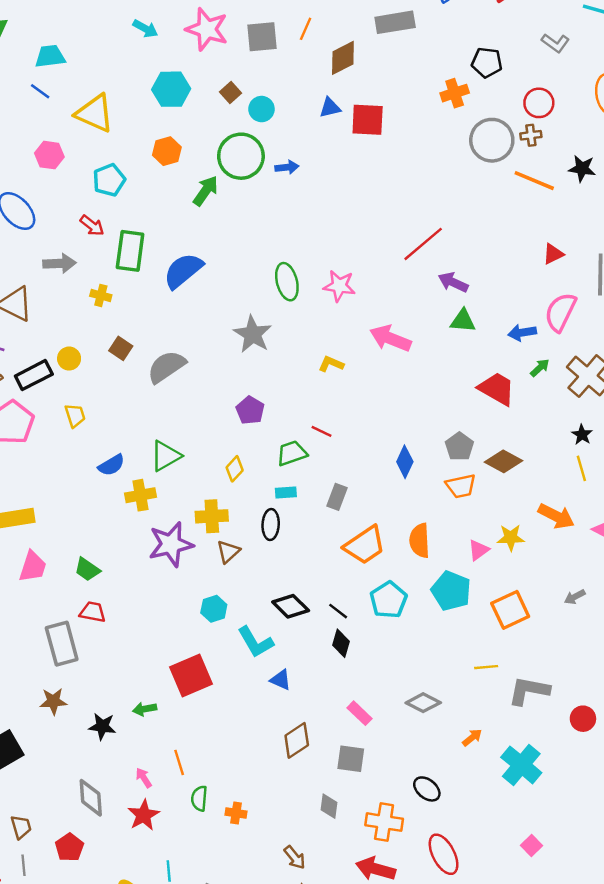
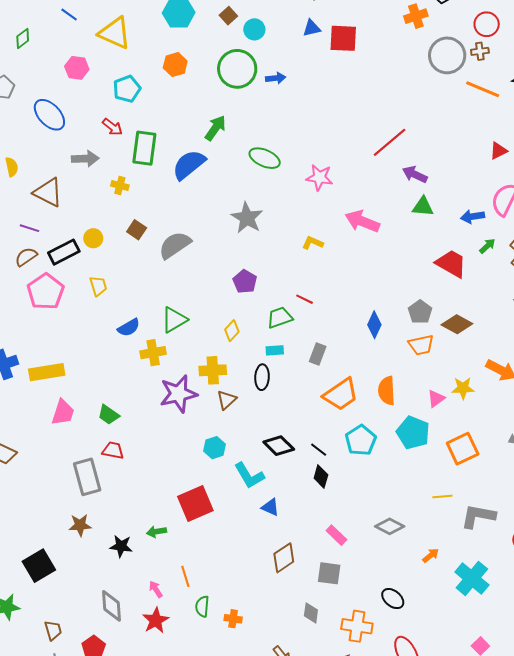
green arrow: (206, 191) -> (215, 128), moved
green ellipse: (287, 282) -> (265, 158), moved, turned -52

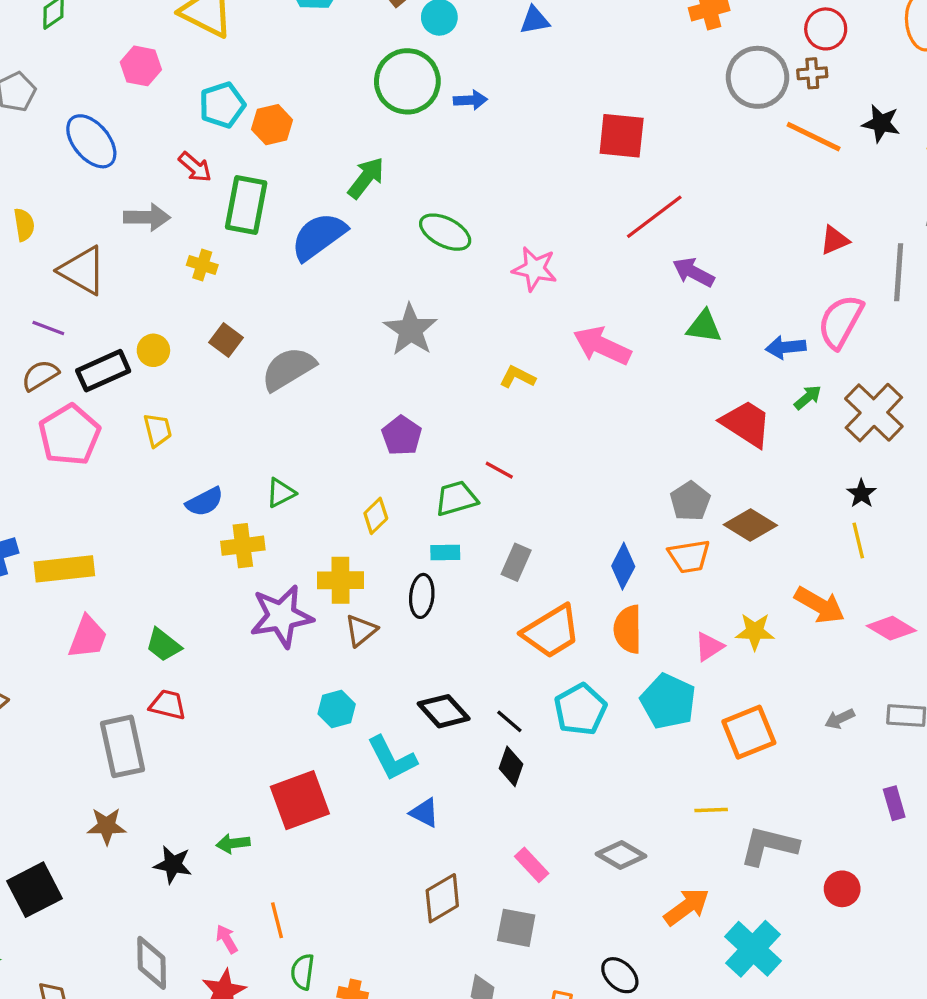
red square: (343, 38) -> (622, 136), moved
orange hexagon: (175, 65) -> (272, 125), moved
green triangle: (174, 320) -> (281, 493), size x0.7
blue diamond: (374, 325) -> (623, 566), moved
orange arrow: (431, 555) -> (687, 907), size x1.6

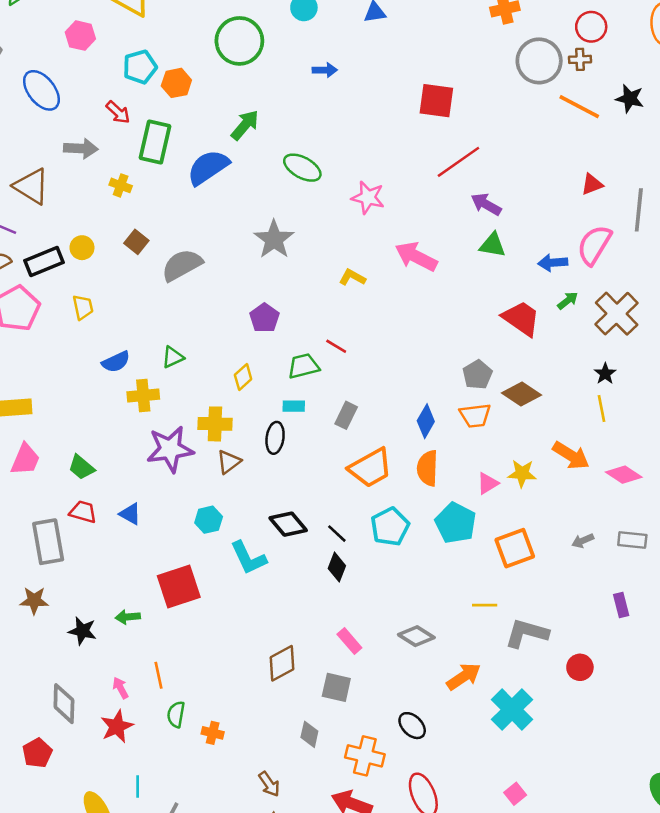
green circle: (407, 81) -> (239, 41), moved
blue triangle: (424, 813) -> (130, 514), moved

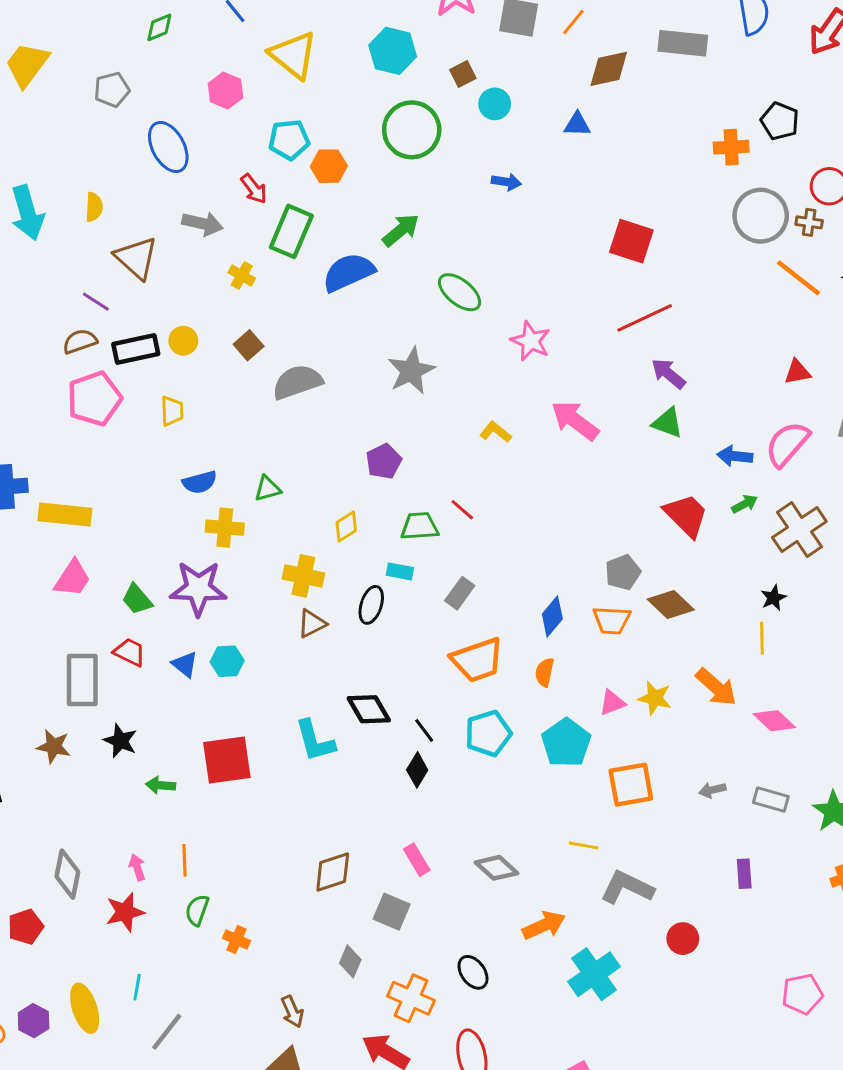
purple star: (170, 449) -> (198, 588), moved
orange semicircle: (427, 468) -> (545, 672), size x0.7
cyan hexagon: (209, 520) -> (227, 661), moved
black star: (82, 631) -> (120, 741), moved

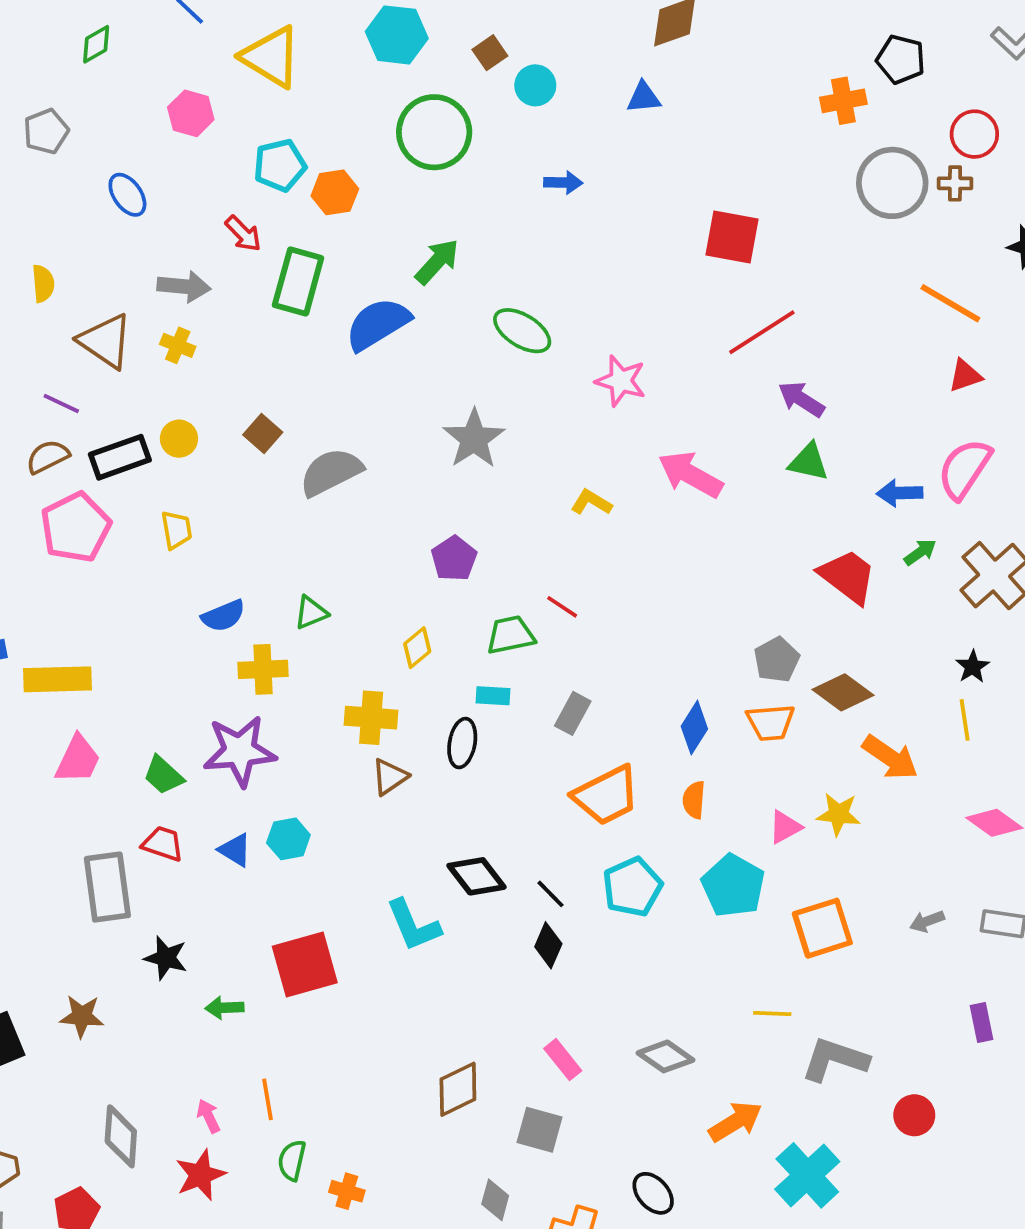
blue ellipse: (168, 147) -> (127, 195), size x0.7
yellow cross: (242, 275) -> (178, 345), moved
orange line: (798, 278) -> (950, 303), moved
orange arrow: (716, 687) -> (890, 757), moved
brown star: (54, 746) -> (82, 1016), moved

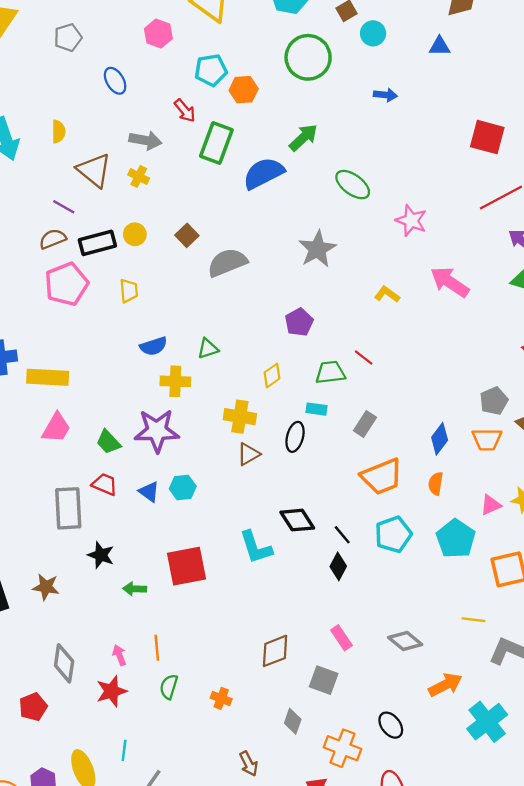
orange cross: (347, 1191) -> (221, 698), moved

